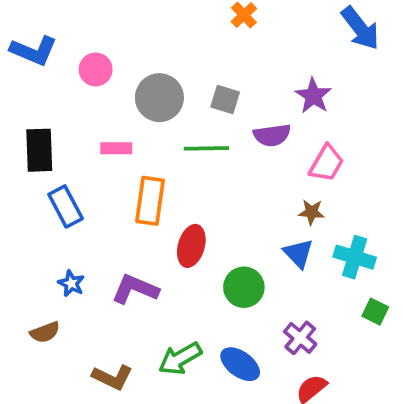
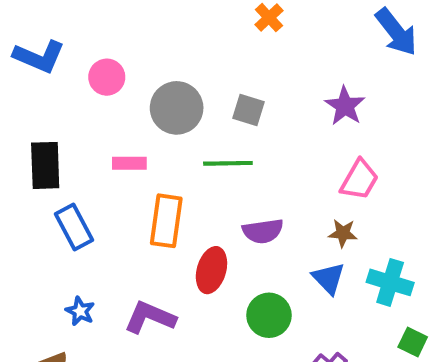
purple semicircle: (272, 135) -> (263, 231), moved

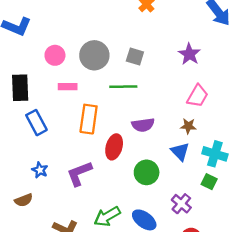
pink circle: (107, 77) -> (55, 55), moved
purple L-shape: (150, 317) -> (79, 174), turned -44
green square: (413, 342) -> (209, 182), moved

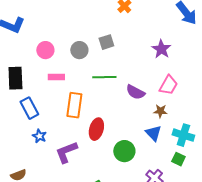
gray circle: (94, 55) -> (79, 50), size x0.7
gray square: (135, 56) -> (106, 42), moved, turned -35
purple semicircle: (143, 125) -> (135, 92), moved, turned 36
blue star: (40, 170) -> (39, 136), moved

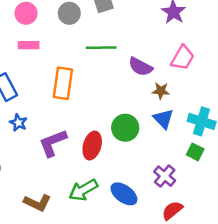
pink rectangle: (56, 77) -> (29, 45), moved
brown star: (160, 111) -> (161, 91), moved
red ellipse: (96, 129) -> (92, 146), moved
green circle: (124, 151) -> (125, 128), moved

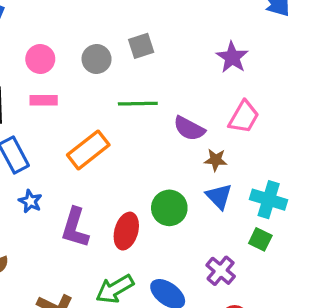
orange rectangle: (63, 83) -> (88, 150), turned 44
purple L-shape: (53, 143) -> (75, 228), turned -52

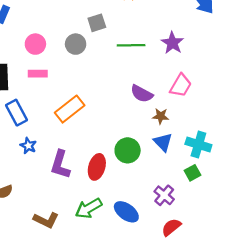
gray square: (141, 46) -> (97, 23), moved
green line: (138, 104) -> (131, 45), moved
green square: (260, 239) -> (192, 173), turned 35

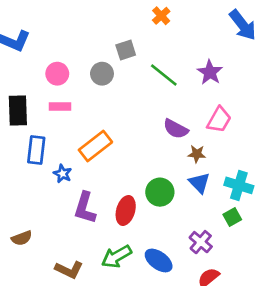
green line: (131, 45) -> (164, 75), turned 40
blue rectangle: (16, 113) -> (36, 150), turned 35
blue star: (28, 146) -> (63, 174), moved

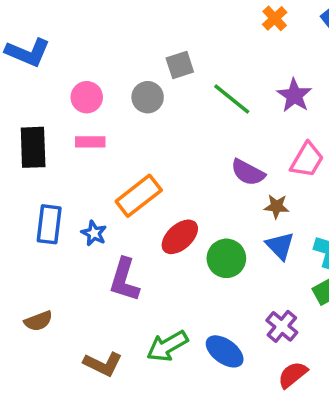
orange cross: (161, 16) -> (275, 18), moved
blue rectangle: (36, 150) -> (49, 224), moved
red ellipse: (126, 210) -> (180, 237), moved, turned 32

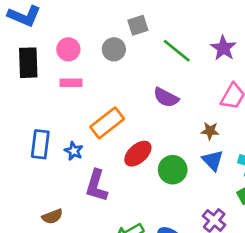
black rectangle: (33, 147) -> (28, 63), moved
purple semicircle: (248, 172) -> (166, 97), moved
brown semicircle: (38, 321) -> (52, 216), moved

